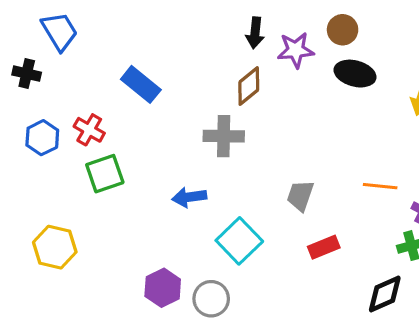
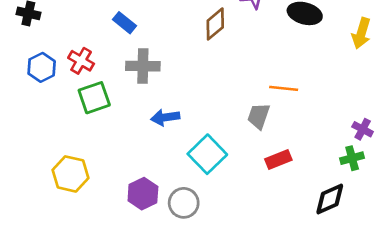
blue rectangle: (141, 84) -> (124, 23), size x0.7
gray cross: (224, 136) -> (143, 66), moved
orange line: (380, 186) -> (284, 88), moved
yellow hexagon: (55, 247) -> (71, 174), moved

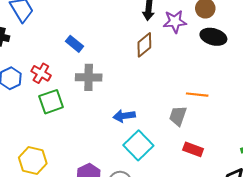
blue arrow: (165, 117) -> (124, 116), moved
red rectangle: (278, 159) -> (193, 149), turned 42

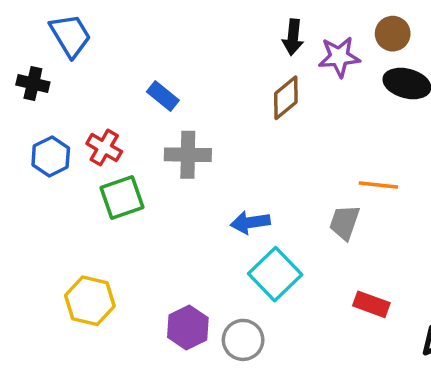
red rectangle: (193, 149) -> (371, 304), moved

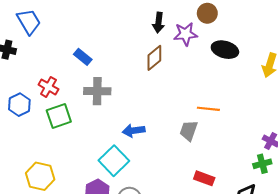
brown circle: (393, 34) -> (207, 13), moved
blue hexagon: (51, 157) -> (19, 105), moved
cyan square: (275, 274) -> (114, 161), moved

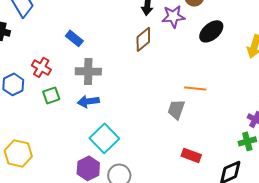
black ellipse: (225, 50) -> (211, 31), turned -55
green square: (59, 116) -> (51, 95), size x0.7
blue arrow: (134, 131) -> (88, 101), moved
yellow hexagon: (40, 176) -> (18, 153), moved

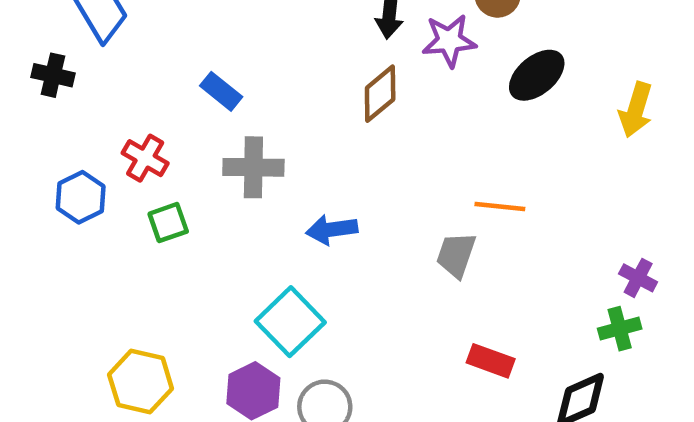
blue arrow: (88, 101) -> (332, 230), moved
yellow hexagon: (18, 153) -> (141, 382), moved

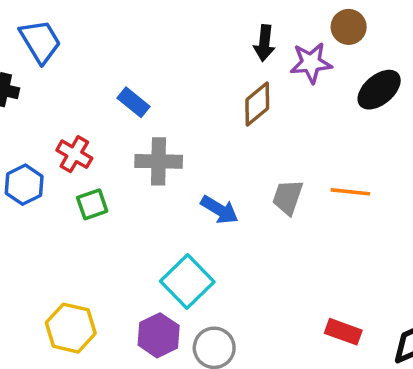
blue arrow: (332, 230) -> (220, 210), turned -141
gray trapezoid: (456, 255) -> (288, 197), moved
red rectangle: (491, 361) -> (343, 332), moved

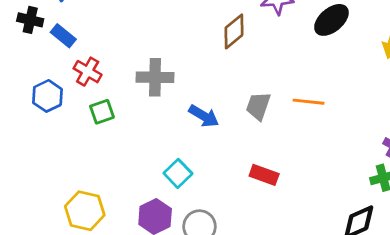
blue rectangle: (133, 102) -> (63, 36), moved
cyan square: (187, 281) -> (178, 173), size x0.7
red rectangle: (343, 332) -> (264, 175), moved

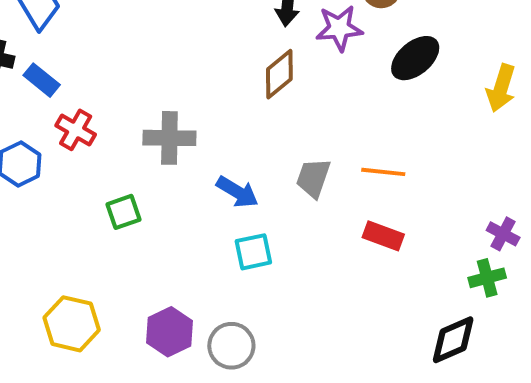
green square: (102, 112) -> (124, 212), moved
cyan square: (178, 173) -> (253, 252), moved, turned 32
red rectangle: (264, 175) -> (383, 236), moved

